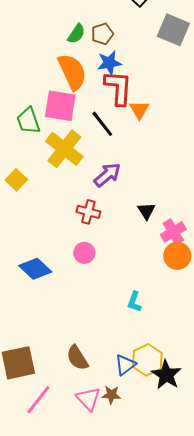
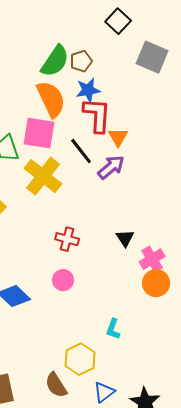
green semicircle: (76, 34) -> (55, 61), size x1.6
purple arrow: (107, 175) -> (111, 167), moved
yellow hexagon: (147, 360) -> (80, 359), moved

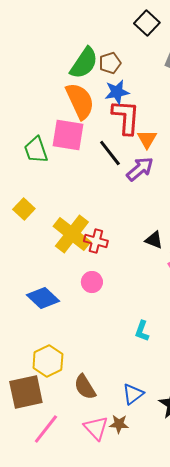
yellow cross: (43, 176) -> (72, 234), moved
black triangle: (125, 238) -> (154, 240), turned -36
yellow hexagon: (80, 359) -> (48, 361), moved

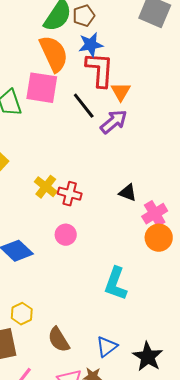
yellow cross: (72, 234) -> (46, 187), size x0.6
cyan L-shape: (142, 331) -> (116, 284), size x1.6
yellow hexagon: (48, 361) -> (22, 314), size x0.7

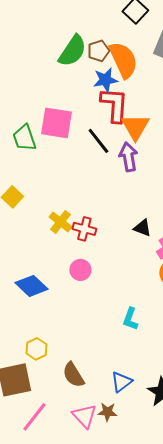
orange semicircle: (54, 54) -> (123, 60), moved
orange triangle: (121, 92) -> (135, 127), size x1.4
purple arrow: (114, 122) -> (128, 157), turned -60
cyan L-shape: (116, 284) -> (130, 319), size x0.7

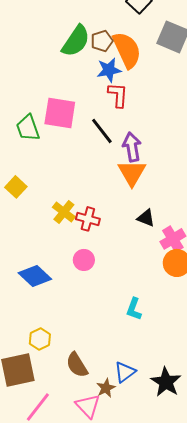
red L-shape: (114, 105) -> (118, 95), size x0.7
orange triangle: (135, 127) -> (132, 173), moved
brown star: (107, 412) -> (106, 388), moved, turned -30

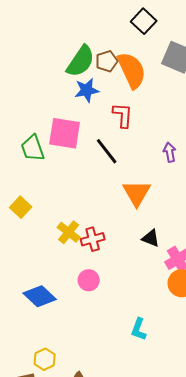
blue star: (109, 70) -> (87, 90), moved
purple arrow: (132, 147) -> (170, 152), moved, size x0.7
red cross: (88, 219) -> (93, 239), turned -30

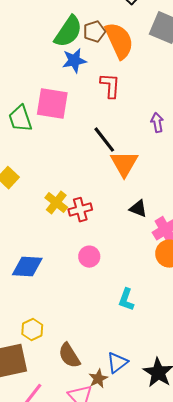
black line: (107, 151) -> (104, 140), moved
pink circle: (89, 280) -> (89, 257), moved
blue diamond: (40, 296) -> (27, 267), turned -40

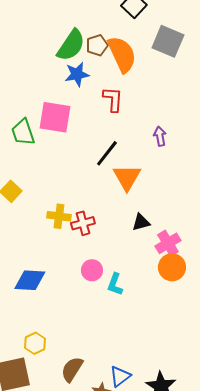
black line: (104, 140) -> (107, 153), turned 76
yellow cross: (56, 203) -> (59, 216), turned -30
black triangle: (138, 209) -> (141, 222), turned -36
cyan L-shape: (126, 300) -> (115, 284), moved
brown semicircle: (69, 356) -> (72, 369), turned 64

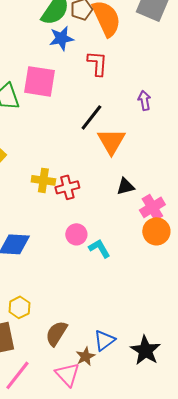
cyan L-shape: (115, 284) -> (99, 248), turned 130

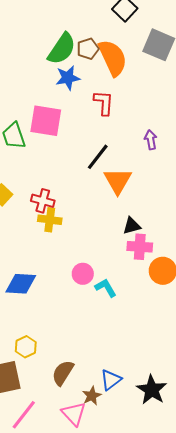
red cross: (67, 187) -> (43, 201), moved, turned 30
pink cross: (152, 207) -> (140, 247), moved, turned 35

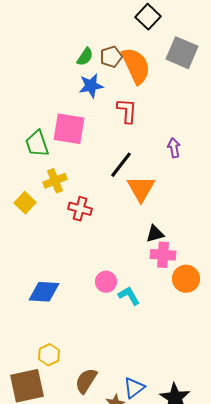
green semicircle: (62, 49) -> (85, 57), size x0.6
red cross: (43, 201) -> (80, 209), moved
yellow cross: (50, 220) -> (55, 181), moved, turned -30

